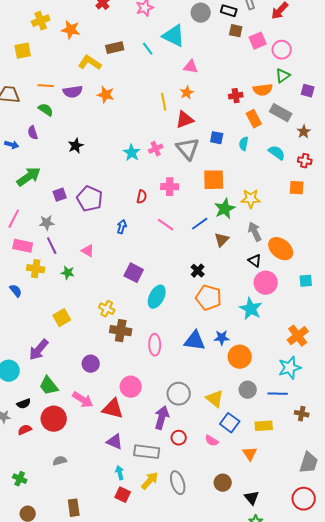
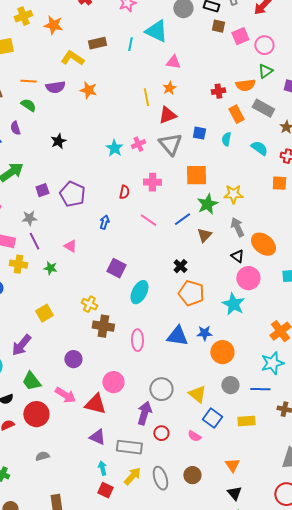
cyan line: (148, 49) -> (130, 44), turned 48
orange triangle: (250, 454) -> (232, 465), moved
brown circle: (223, 483) -> (192, 475), moved

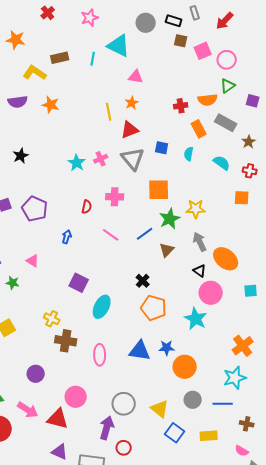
pink semicircle: (194, 436) -> (242, 451), moved

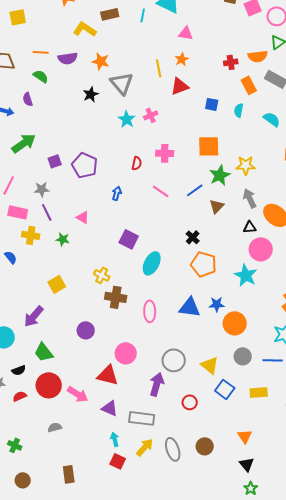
black star: (21, 156) -> (91, 94), moved
gray triangle: (133, 159) -> (122, 83), moved
black triangle: (200, 271) -> (250, 227), turned -40
pink arrow: (28, 410) -> (78, 394), moved
red circle: (124, 448) -> (190, 402), moved

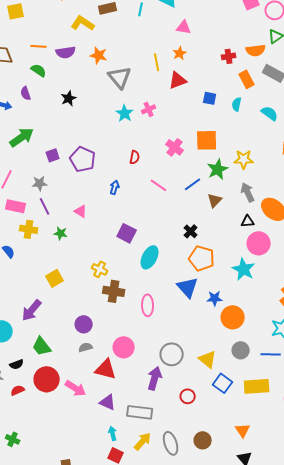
black star: (91, 94) -> (69, 98), moved
pink cross: (165, 153) -> (175, 147), moved, turned 36
blue triangle: (190, 307) -> (188, 287), moved, turned 40
yellow rectangle: (259, 392) -> (257, 386), size x1.4
gray semicircle: (55, 427) -> (86, 347), moved

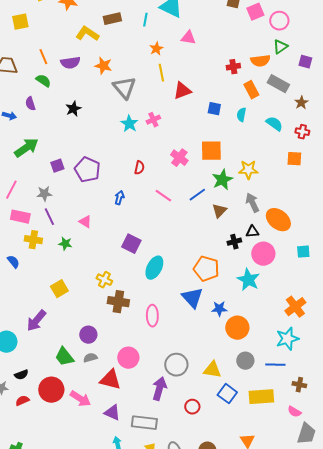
orange line: (39, 46) -> (43, 57), turned 63
orange star: (180, 53) -> (156, 49), moved
black cross: (191, 231) -> (234, 242), moved, turned 32
green trapezoid: (42, 346) -> (64, 357), moved
yellow triangle: (208, 359) -> (212, 370), turned -30

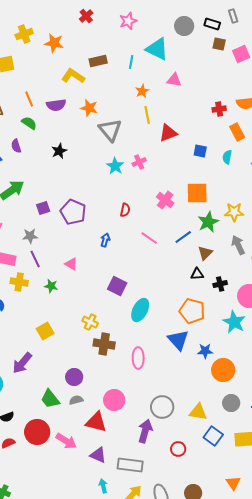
black triangle: (252, 232) -> (197, 274), moved

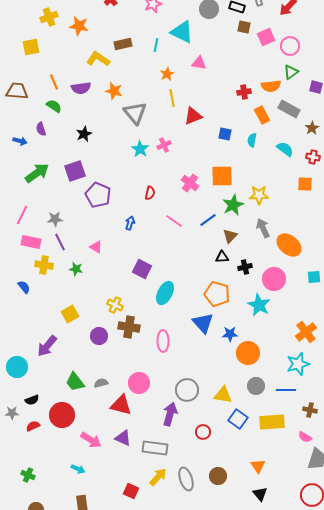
purple square: (43, 208) -> (75, 171), moved, size x1.5
purple circle: (74, 377) -> (99, 336), moved
pink arrow: (66, 441) -> (91, 440), moved
cyan arrow: (103, 486) -> (78, 469), moved, turned 128

